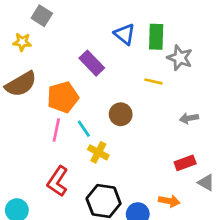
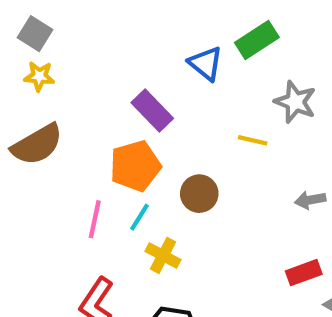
gray square: (42, 16) -> (35, 34), moved
green rectangle: (156, 37) -> (257, 40), moved, turned 55
orange pentagon: (63, 97) -> (135, 166), moved
cyan line: (84, 129) -> (140, 217), turned 66

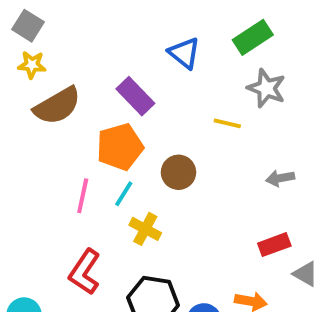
green rectangle: (257, 40) -> (253, 37), moved
brown semicircle: (37, 145) -> (57, 106), moved

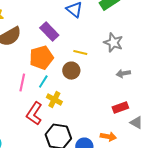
gray star: (266, 88) -> (113, 43), moved
yellow line: (227, 123) -> (80, 53), moved
red L-shape: (85, 272) -> (34, 114), moved

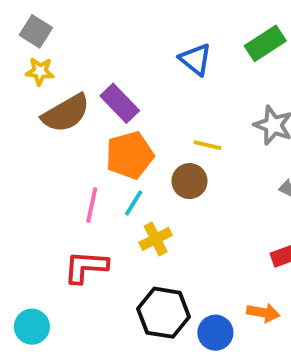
purple rectangle: (49, 32) -> (120, 103), moved
yellow cross: (54, 100) -> (156, 239), turned 35
red L-shape: (34, 114) -> (86, 267), moved, turned 60

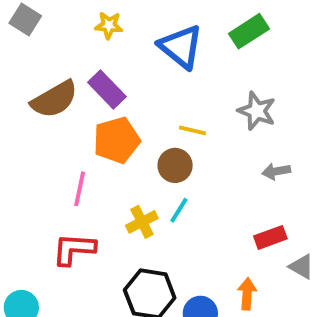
blue triangle: (195, 59) -> (181, 47), size x1.4
yellow star: (40, 71) -> (109, 25), moved
cyan line: (134, 203) -> (179, 210), moved
orange arrow: (263, 313) -> (247, 294), turned -96

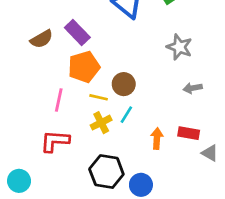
brown semicircle: (54, 99) -> (42, 39), size x0.7
yellow line: (193, 130) -> (99, 97), moved
red rectangle: (270, 237) -> (189, 133), turned 30
orange arrow: (247, 294) -> (157, 138), moved

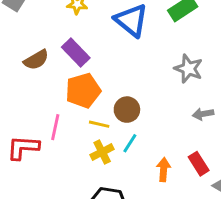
red rectangle: (189, 133) -> (199, 164), turned 48
red L-shape: (55, 141) -> (23, 148), moved

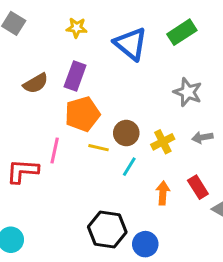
purple rectangle: (76, 52) -> (75, 76), turned 64
yellow cross: (102, 152) -> (163, 142), moved

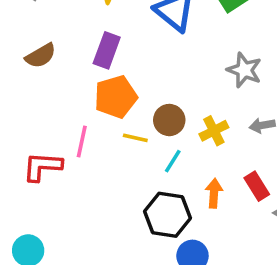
brown semicircle: (36, 83) -> (41, 56), moved
black hexagon: (107, 229) -> (167, 215), moved

